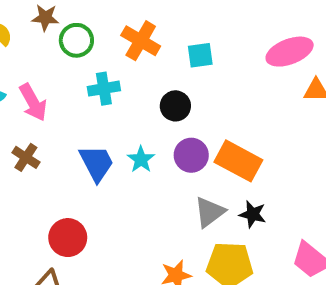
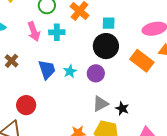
pink arrow: (33, 102) -> (34, 31), moved
black circle: (175, 106) -> (106, 46), moved, size x1.6
orange rectangle: (238, 161) -> (142, 61), moved

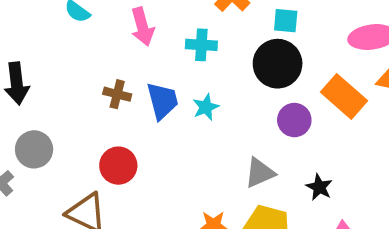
cyan cross: (57, 32) -> (201, 45), moved
brown cross: (12, 61) -> (117, 94), moved, turned -32
purple circle: (96, 73) -> (294, 120), moved
black star: (122, 108) -> (319, 187), moved

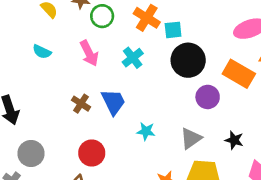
cyan square: (286, 21) -> (173, 30), moved
cyan cross: (201, 45) -> (133, 58), turned -30
brown cross: (117, 94) -> (81, 104), turned 30
cyan star: (206, 107) -> (146, 131), moved, turned -30

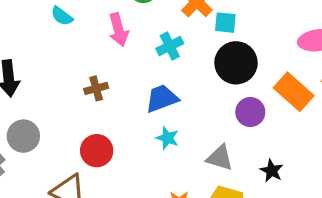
blue trapezoid: (113, 102) -> (162, 98), moved, turned -96
brown cross: (81, 104) -> (96, 88), turned 30
gray triangle: (191, 138) -> (220, 158), turned 40

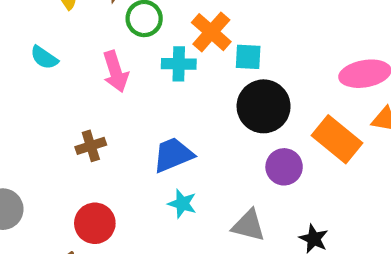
cyan cross: (170, 46) -> (179, 64), moved, turned 30

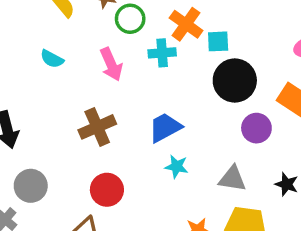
brown cross: (91, 146) -> (97, 127), size x1.5

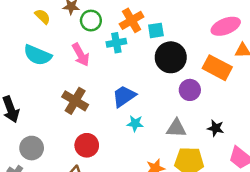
orange cross: (186, 24) -> (132, 20), turned 30
cyan semicircle: (52, 59) -> (38, 55), size x1.6
brown cross: (97, 127) -> (75, 101), turned -30

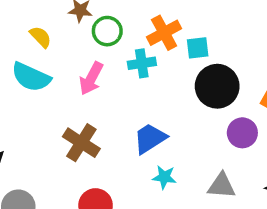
yellow semicircle: (43, 16) -> (41, 37), moved
pink arrow: (81, 55) -> (91, 78), turned 55

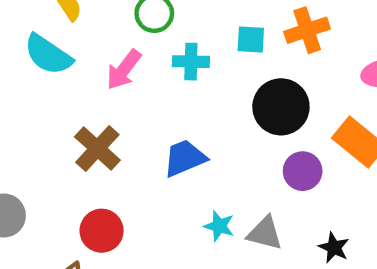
orange cross: (164, 33) -> (307, 30), moved
cyan square: (198, 48) -> (251, 39), moved
cyan star: (164, 177) -> (219, 226), moved

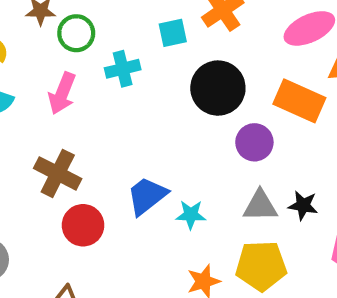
blue trapezoid: (185, 158) -> (147, 196), moved
red circle: (102, 231) -> (83, 225), moved
gray triangle: (265, 233) -> (260, 206), moved

